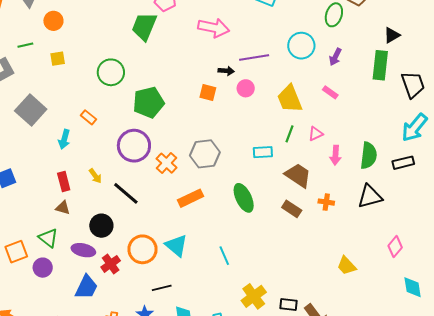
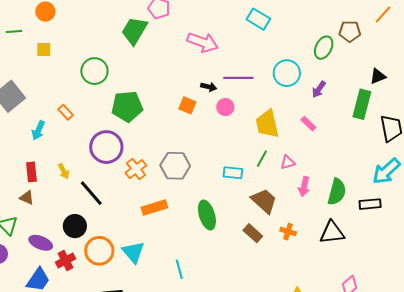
black circle: (101, 226) -> (75, 226), moved

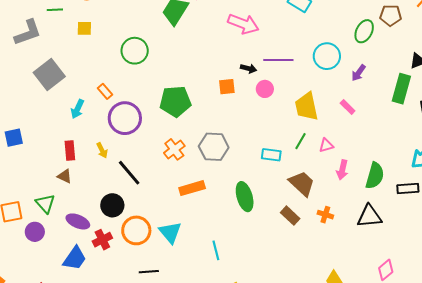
orange square: (187, 105) -> (227, 87), turned -30
green pentagon: (127, 106) -> (175, 101), moved
purple circle: (106, 147) -> (125, 118), moved

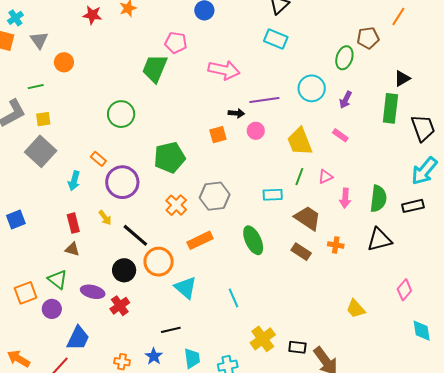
yellow square: (84, 28) -> (43, 119), moved
orange circle: (136, 230) -> (159, 262), moved
blue trapezoid: (75, 258) -> (78, 338), moved

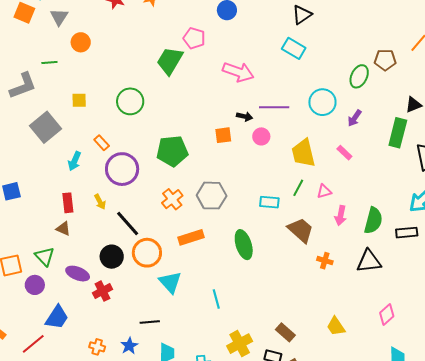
yellow square: (43, 119) -> (79, 100), moved
brown rectangle: (301, 252) -> (285, 332), moved

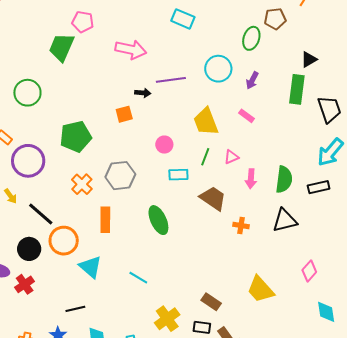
pink circle: (261, 136) -> (164, 145), moved
orange rectangle: (191, 237) -> (105, 220), turned -65
cyan line: (216, 299) -> (138, 278), turned -36
yellow trapezoid: (336, 326) -> (260, 289), size x1.4

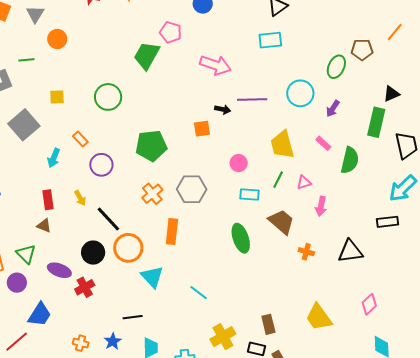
cyan rectangle: (183, 19) -> (270, 40), turned -35
purple circle: (28, 161) -> (101, 165), size x0.7
green semicircle: (284, 179) -> (350, 160), moved
green ellipse: (158, 220) -> (241, 238), moved
brown rectangle: (211, 302) -> (268, 324), turned 36

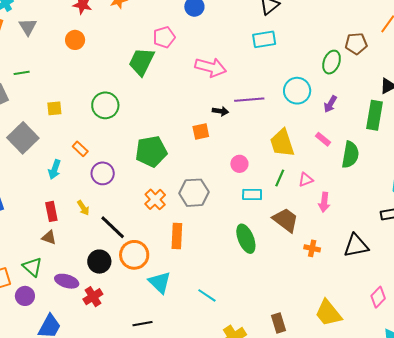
pink pentagon: (171, 32) -> (164, 37), turned -30
orange circle: (57, 39) -> (75, 40), moved

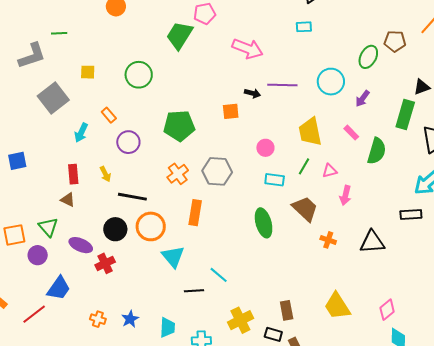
cyan rectangle: (264, 39) -> (304, 27), size x0.7
black line: (113, 227) -> (132, 197), turned -40
pink diamond: (378, 297) -> (387, 310), moved
black line: (143, 324) -> (194, 291), moved

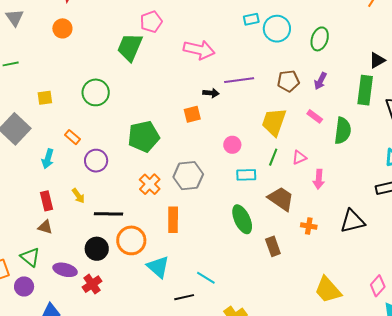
brown pentagon: (395, 41) -> (288, 81), moved
cyan circle: (331, 82) -> (277, 29), moved
yellow trapezoid: (310, 132) -> (274, 122), turned 40
brown rectangle: (287, 310) -> (273, 246), moved

